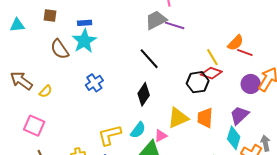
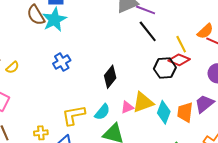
brown semicircle: (60, 49) -> (36, 15), moved
black line: (149, 59) -> (148, 31), moved
orange trapezoid: (205, 118) -> (185, 112), moved
pink triangle: (161, 136) -> (127, 107), moved
cyan diamond: (234, 138) -> (164, 112), moved

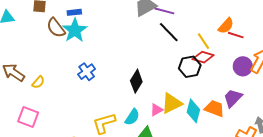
orange trapezoid: (185, 112) -> (215, 109), turned 110

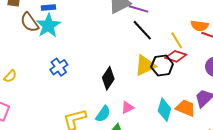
orange semicircle: (226, 26) -> (200, 26), turned 54
yellow triangle: (172, 103) -> (145, 65), moved

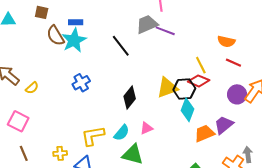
orange semicircle: (200, 26) -> (226, 41), moved
black line: (142, 30) -> (121, 46), moved
orange trapezoid: (186, 108) -> (204, 133), turned -50
cyan diamond: (164, 110) -> (187, 110), moved

